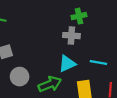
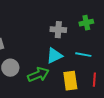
green cross: (79, 16) -> (86, 23), moved

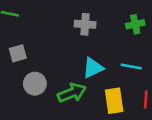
gray cross: (58, 30) -> (85, 24), moved

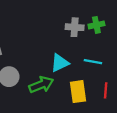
gray cross: (85, 24) -> (75, 27), moved

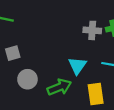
cyan triangle: (60, 63) -> (77, 66), turned -30

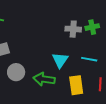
green arrow: (59, 87) -> (44, 79), turned -150

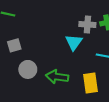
cyan triangle: (60, 60) -> (74, 42), moved

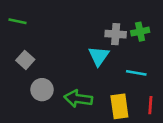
gray square: (14, 45) -> (25, 60), turned -32

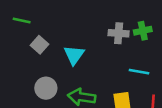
cyan triangle: (99, 56) -> (74, 55), moved
gray square: (25, 60) -> (40, 45), moved

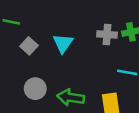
cyan triangle: (74, 55) -> (63, 43), moved

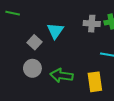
gray square: (29, 46) -> (34, 42), moved

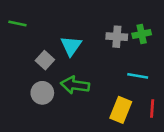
green arrow: (62, 76) -> (75, 85), moved
yellow rectangle: (95, 82) -> (121, 110), turned 30

